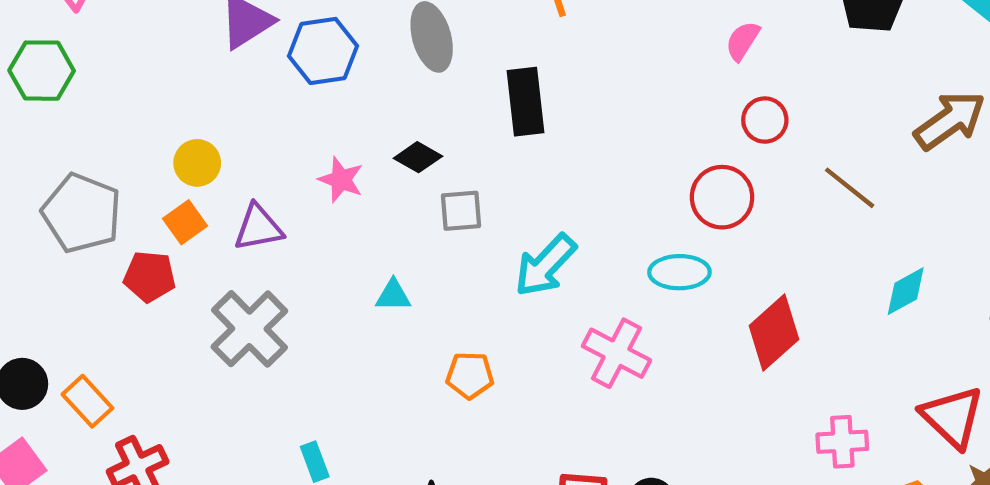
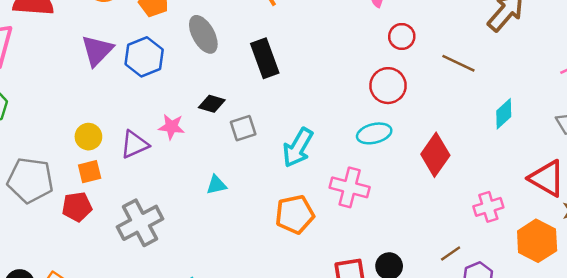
orange square: (185, 222) -> (90, 172), turned 35
purple triangle: (258, 228) -> (134, 144), moved
gray cross: (249, 329) -> (140, 223), turned 30
orange pentagon: (470, 375) -> (295, 214), moved, size x1.4

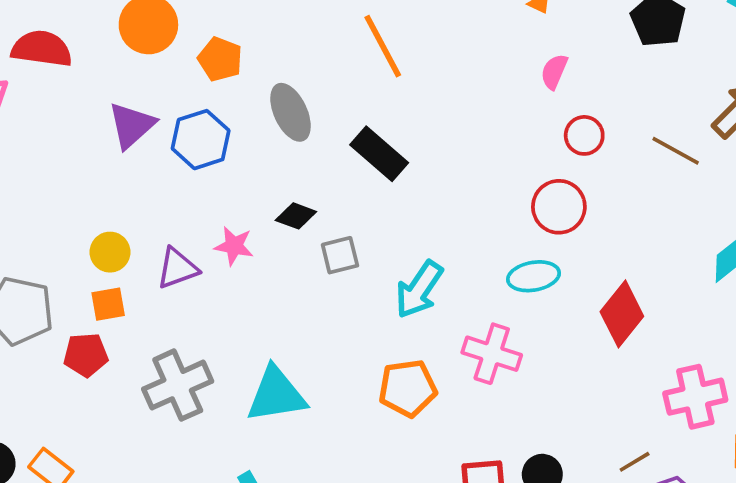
black rectangle: (265, 58) -> (379, 154), turned -33
brown line: (458, 63) -> (676, 151), moved
cyan triangle: (216, 185) -> (276, 395), moved, size x2.0
pink cross: (488, 207) -> (695, 397), size x1.4

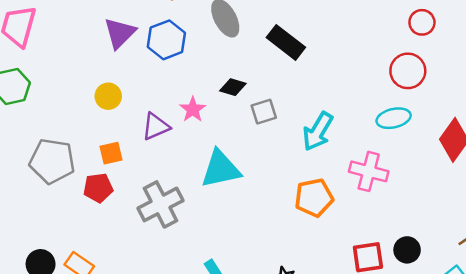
pink star: (234, 246) -> (193, 109), turned 30
yellow circle: (110, 252) -> (108, 96), moved
cyan triangle: (276, 395) -> (221, 169), moved

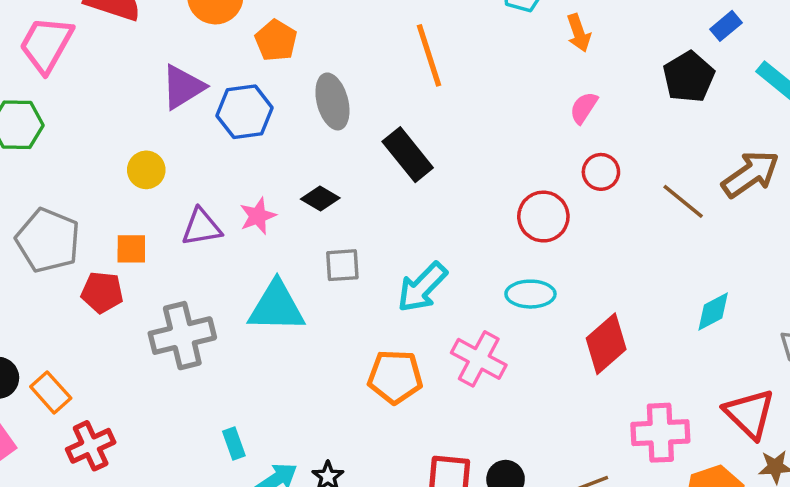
red circle: (408, 71) -> (543, 217), moved
gray square: (264, 112) -> (342, 265), moved

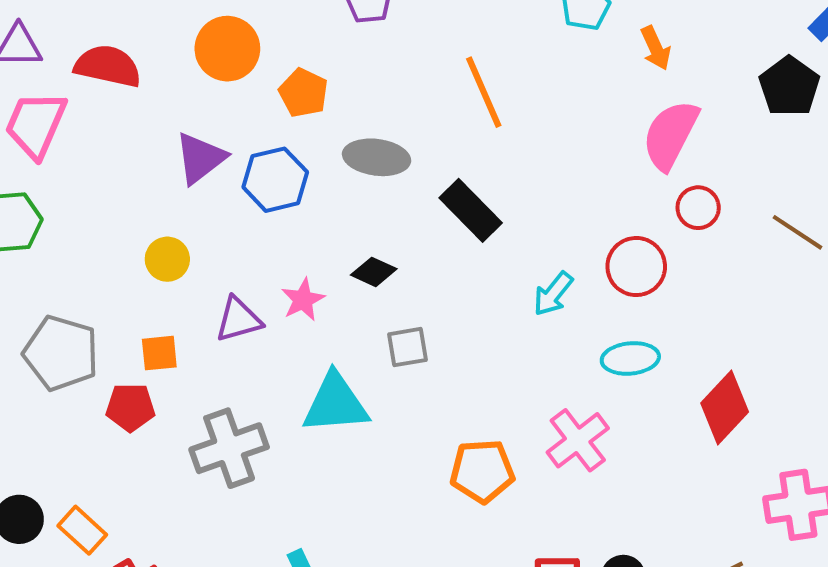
gray ellipse: (332, 101) -> (377, 157), turned -62
pink semicircle: (584, 108) -> (670, 135), size x1.8
cyan arrow: (422, 287) -> (553, 294), moved, size x0.7
pink cross: (479, 359) -> (578, 440), turned 30

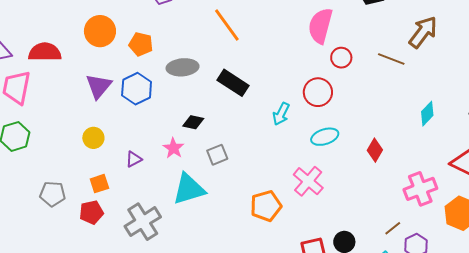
pink star: (303, 300) -> (173, 148), moved
purple triangle: (239, 320) -> (134, 159), size x0.7
gray pentagon: (61, 353) -> (53, 194), size x0.7
red diamond: (725, 408) -> (375, 150), size x0.7

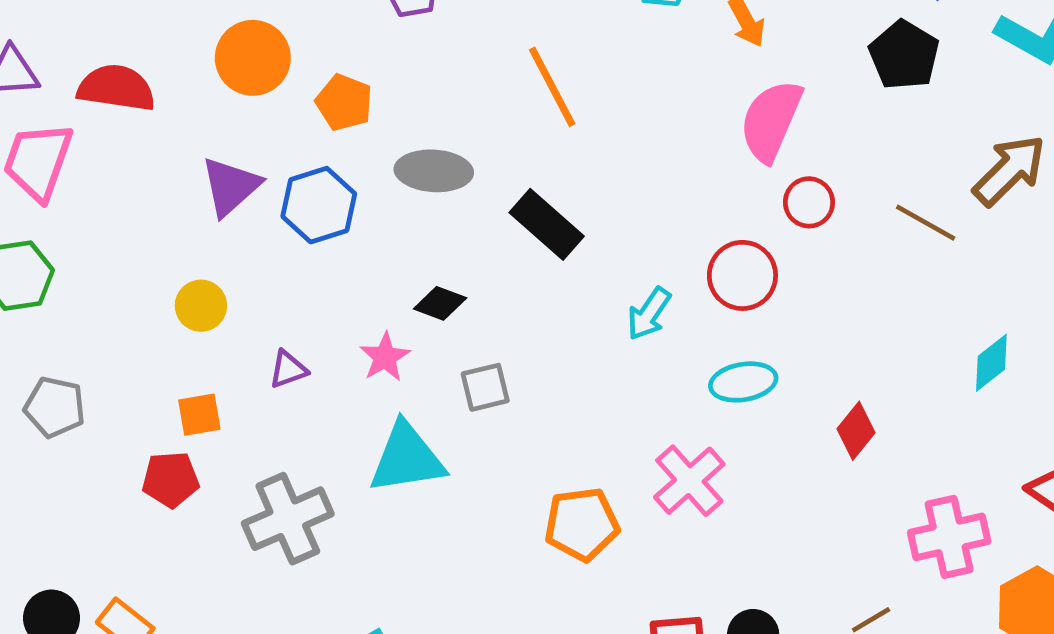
gray pentagon: (53, 194) -> (55, 407), moved

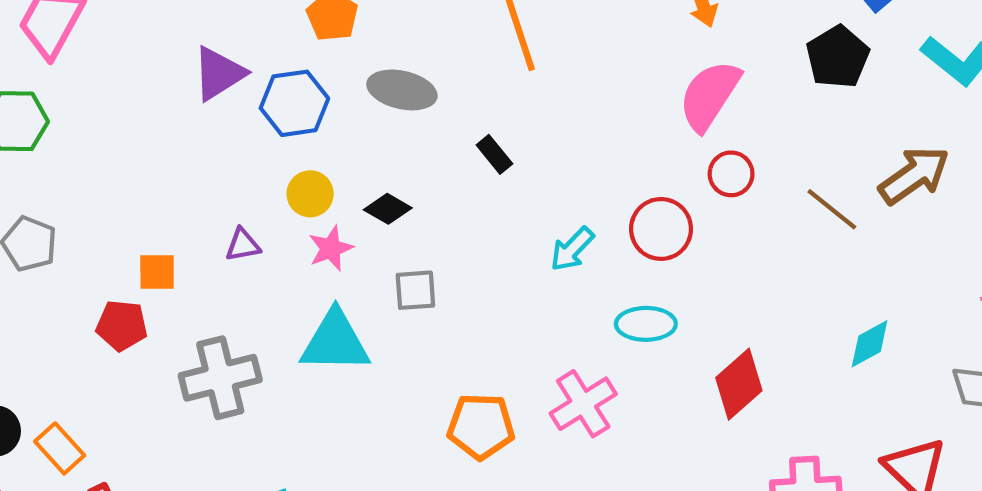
black rectangle: (547, 224) -> (494, 154), size x0.6
yellow circle: (201, 306) -> (310, 194), moved
red diamond: (856, 431) -> (739, 384), size x1.4

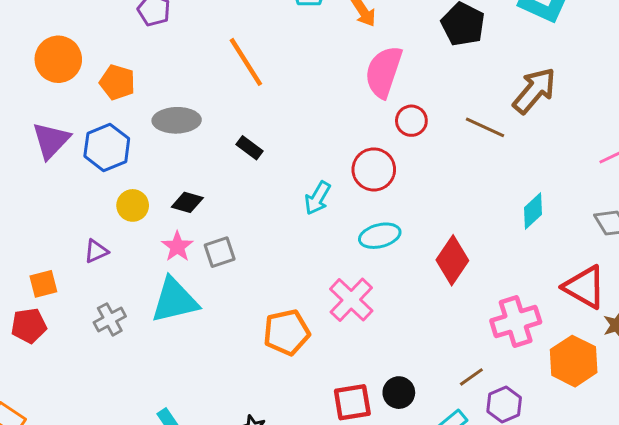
pink star: (331, 248) -> (177, 247), moved
gray cross: (220, 378) -> (110, 319), moved, size x0.6

